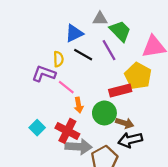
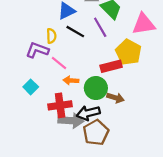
orange arrow: (79, 105) -> (71, 80), turned 104
cyan square: (37, 128) -> (31, 87), moved
red cross: (67, 131) -> (60, 105), turned -35
black arrow: (130, 140) -> (88, 113), moved

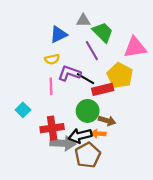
black line: (75, 32) -> (85, 79), moved
yellow semicircle: (51, 36) -> (52, 59), moved, turned 80
purple L-shape: (37, 50) -> (69, 73), moved
pink line: (59, 63) -> (51, 86), turned 49
orange arrow: (71, 80) -> (98, 134), moved

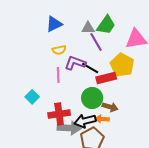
gray triangle: (83, 20) -> (88, 28), moved
green trapezoid: (103, 32) -> (106, 25), turned 80
blue triangle: (59, 34) -> (54, 24), moved

